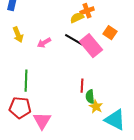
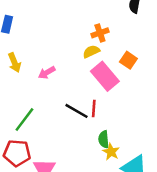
yellow semicircle: (77, 18) -> (91, 52), moved
black line: (74, 40) -> (76, 111), moved
green line: (26, 81) -> (24, 120), turned 35
red line: (82, 86) -> (94, 108), moved

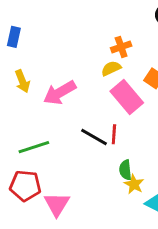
pink arrow: (47, 73) -> (60, 93), size x1.6
green line: (24, 120) -> (34, 147), turned 35

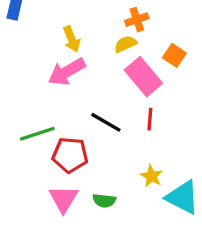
yellow arrow: (22, 81) -> (72, 39), moved
red line: (114, 134) -> (150, 119), moved
green semicircle: (125, 170) -> (104, 201), moved, turned -78
red pentagon: (25, 186) -> (70, 155), moved

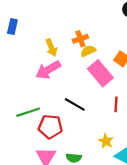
orange cross: (137, 20) -> (80, 39), moved
red line: (150, 119) -> (116, 104), moved

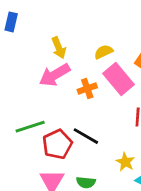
orange cross: (80, 39) -> (87, 89), moved
black line: (75, 104) -> (86, 136), moved
red pentagon: (50, 127) -> (57, 144), turned -30

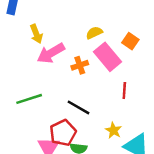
yellow arrow: (59, 48) -> (36, 34), moved
red pentagon: (57, 144) -> (63, 133), moved

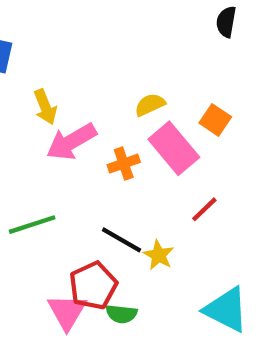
red line: (124, 91) -> (204, 209), turned 42
yellow star: (114, 130) -> (159, 255), moved

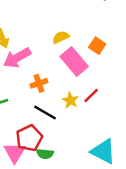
orange cross: (124, 164) -> (39, 83), moved
yellow star: (159, 255) -> (70, 100), moved

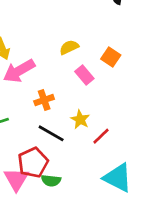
pink rectangle: (74, 61) -> (84, 75), size x0.6
red line: (91, 96) -> (101, 136), moved

